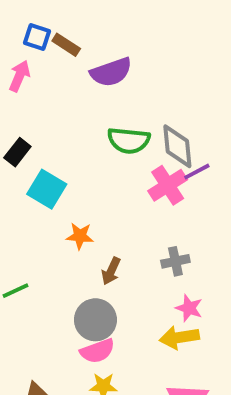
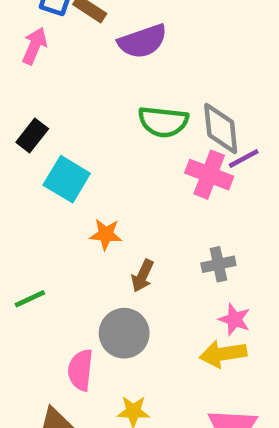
pink cross: (168, 185) -> (209, 175), turned -36
pink semicircle: (97, 351) -> (80, 370), moved, turned 116

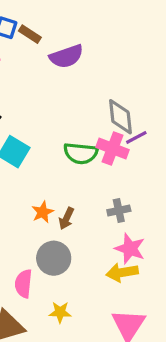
green semicircle: (163, 122) -> (81, 153), moved
orange star: (106, 234) -> (43, 212), moved, turned -30
pink star: (234, 319) -> (130, 249), size x1.4

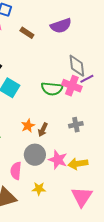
brown rectangle: (30, 34) -> (27, 33), moved
purple semicircle: (66, 56) -> (61, 26), moved
pink star: (130, 249) -> (58, 160), moved

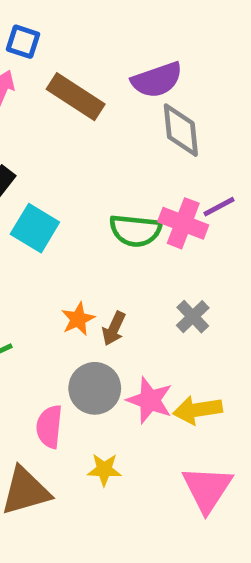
brown rectangle: (27, 33) -> (76, 97), size x1.6
gray diamond: (77, 66) -> (181, 130), moved
gray cross: (76, 125) -> (193, 317), turned -32

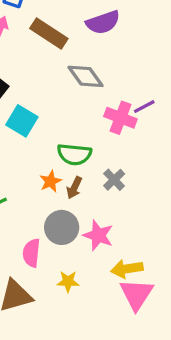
gray diamond: (181, 130) -> (85, 76), moved, turned -30
green semicircle: (135, 231) -> (74, 154), moved
gray cross: (193, 317) -> (114, 180), moved
yellow arrow: (198, 410) -> (127, 269), moved

